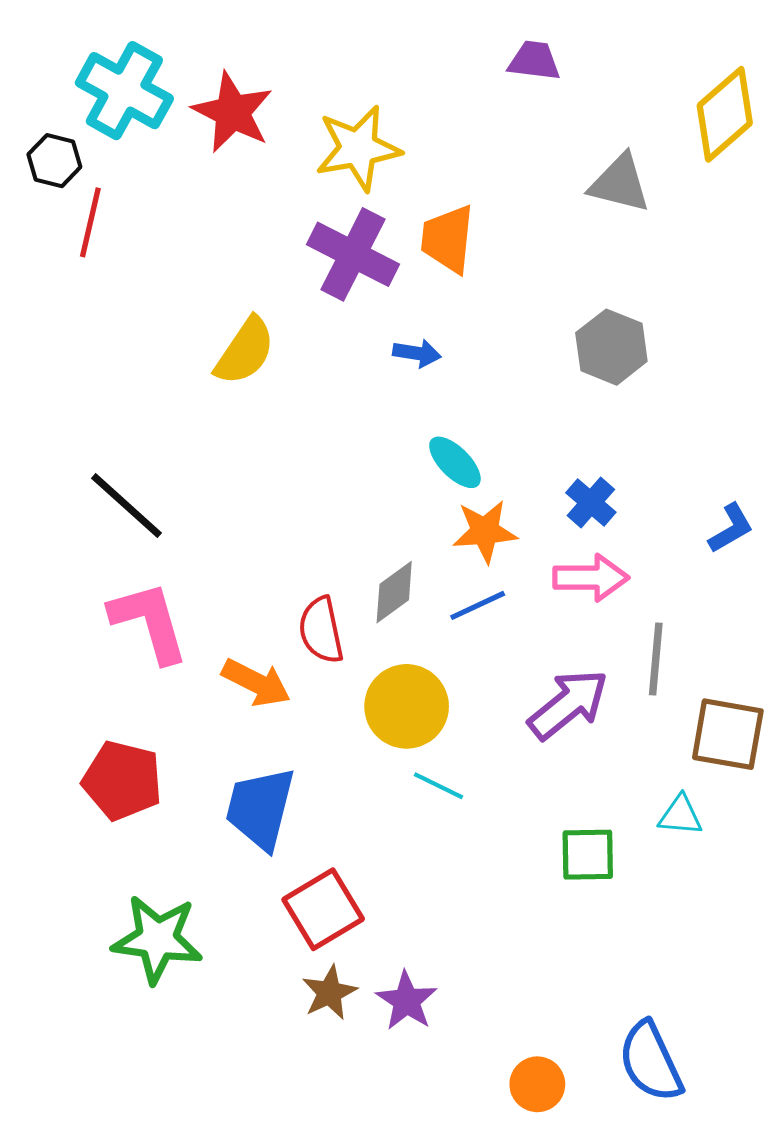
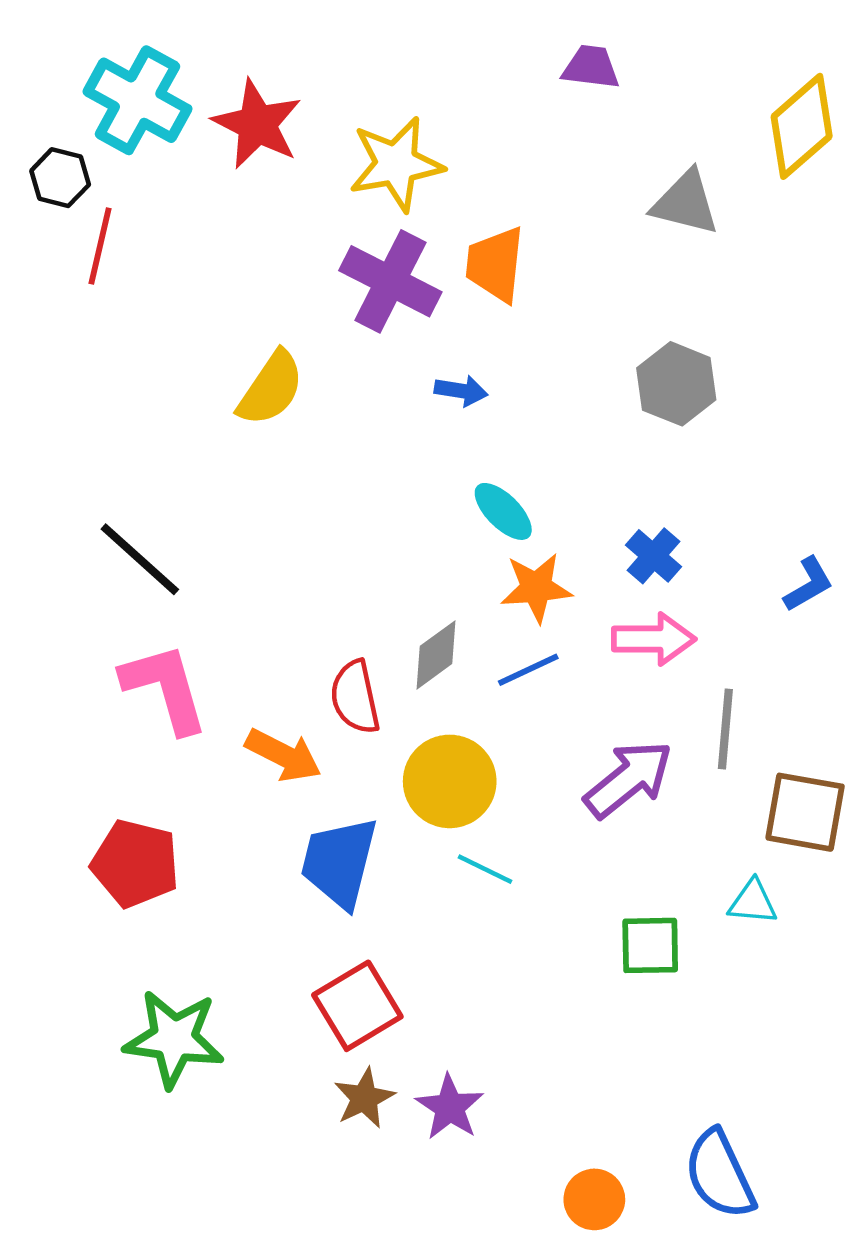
blue trapezoid: (260, 808) -> (339, 862), moved

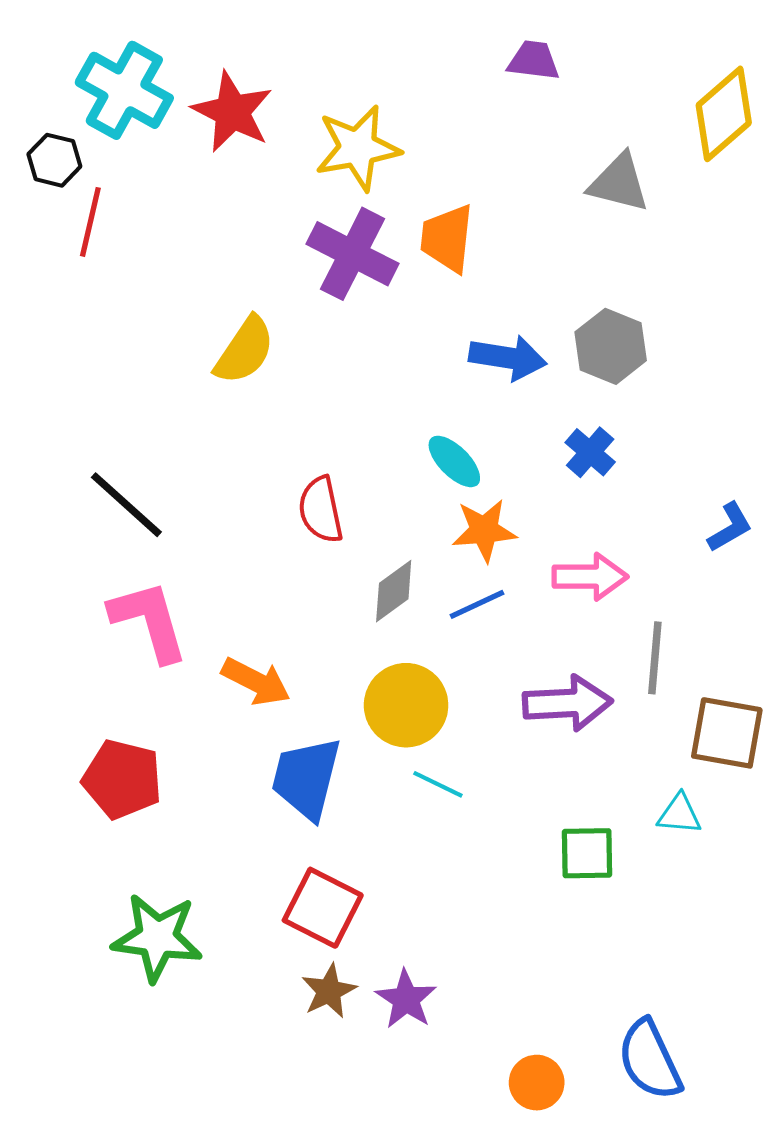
blue arrow: (461, 391) -> (508, 358), moved, size x1.6
blue cross: (654, 556) -> (590, 452), moved
red semicircle: (355, 697) -> (321, 510), moved
purple arrow: (628, 779) -> (567, 703), turned 36
red square: (357, 1006) -> (323, 908), turned -32

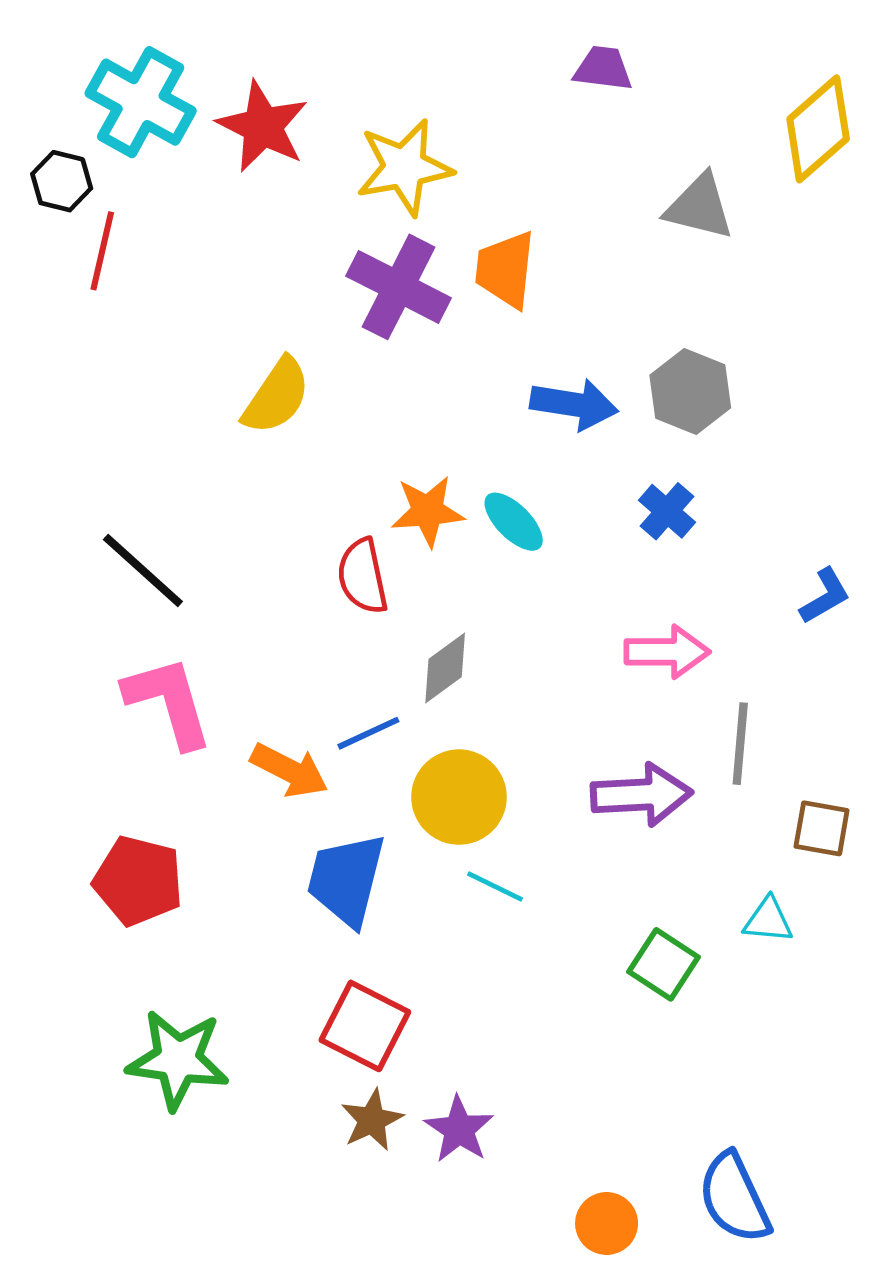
orange star: (484, 530) -> (428, 511), moved
blue line: (477, 604) -> (368, 733), moved
brown square: (727, 733) -> (822, 828), size x0.7
green square: (587, 853) -> (664, 964), turned 34

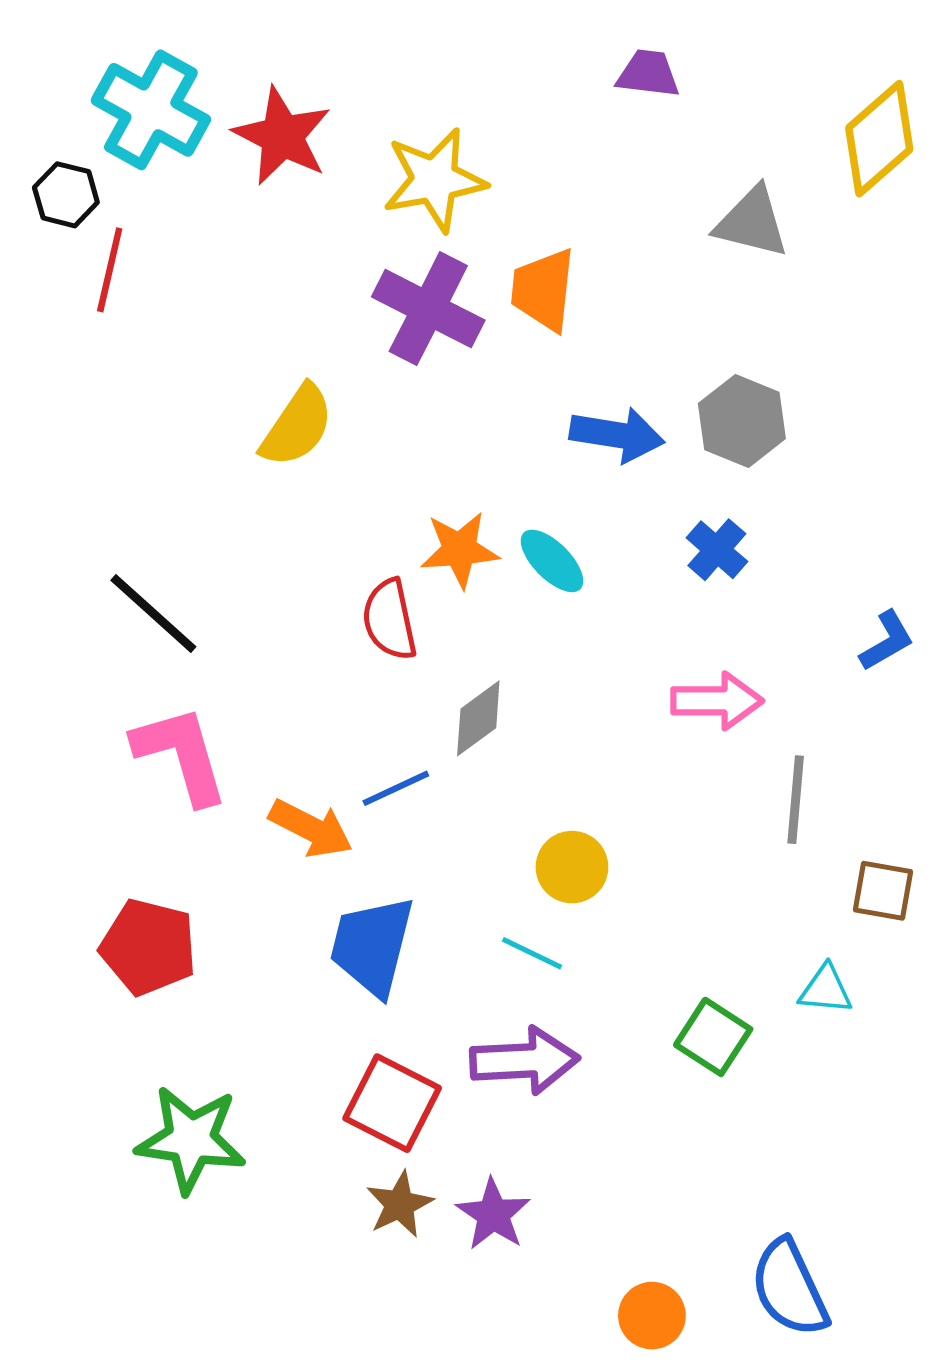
purple arrow: (641, 795) -> (525, 1061), moved
yellow circle: (459, 797) -> (572, 867), moved, size x0.7

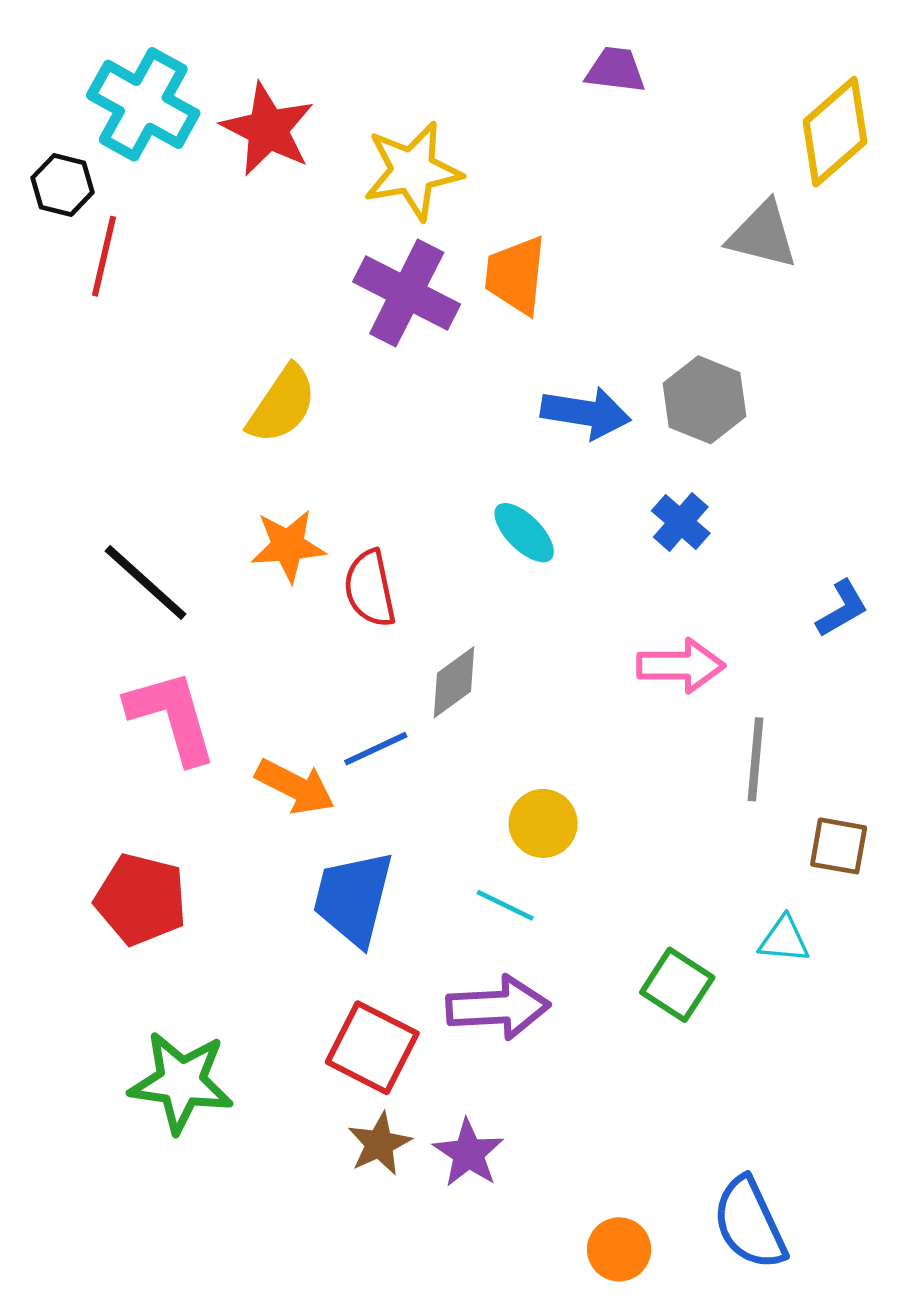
gray triangle: (752, 222) -> (763, 235), moved
orange star: (460, 550) -> (288, 546), moved

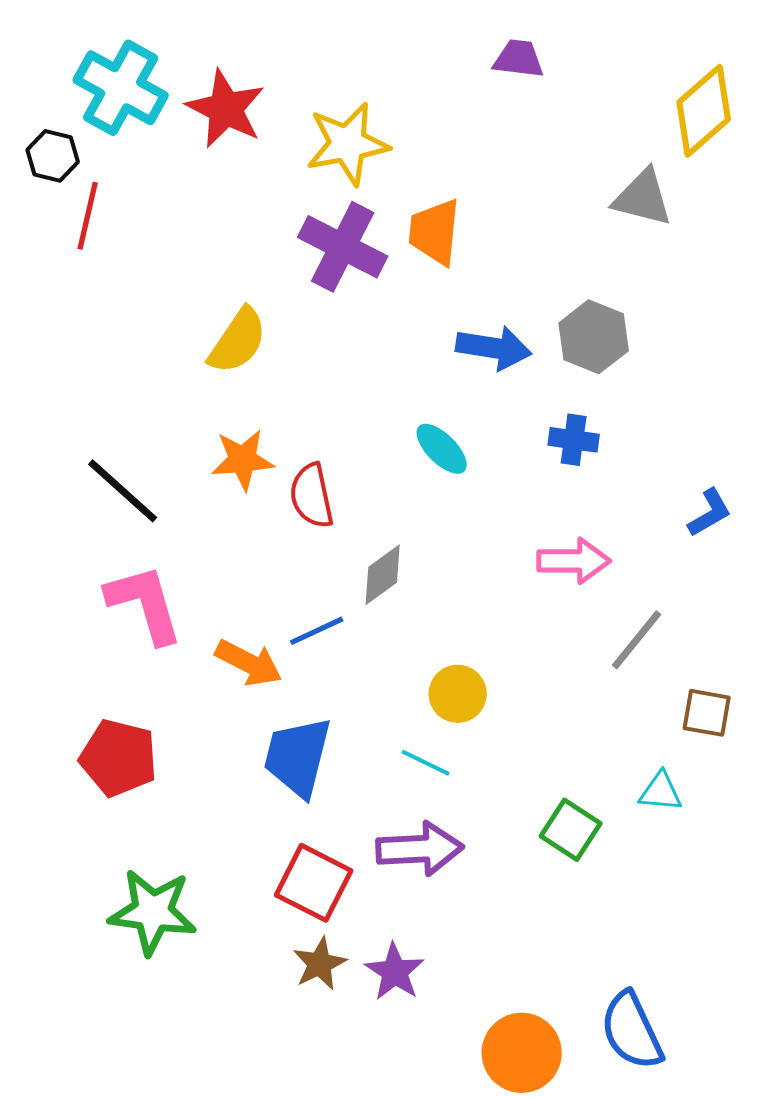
blue cross: (681, 522) -> (574, 440), turned -33
gray line: (756, 759) -> (637, 640), turned 34
orange circle: (619, 1249) -> (522, 1053), size x1.5

